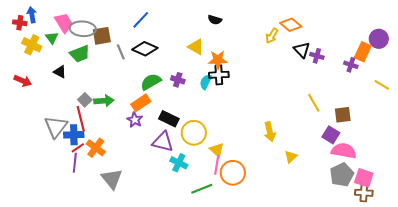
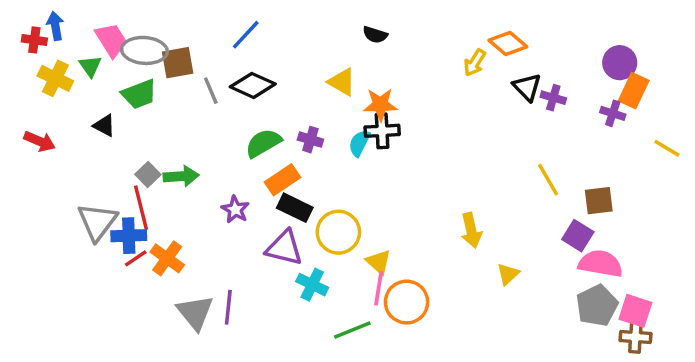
purple circle: (379, 39) -> (620, 63), moved
orange rectangle: (141, 103) -> (282, 180), moved
purple line: (75, 163) -> (228, 307), moved

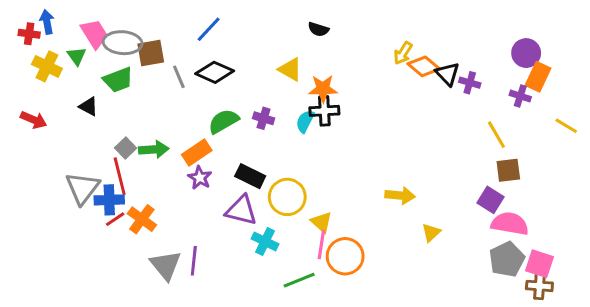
orange diamond: (508, 43) -> (424, 66), moved
orange rectangle: (282, 180) -> (197, 152), moved
yellow line: (548, 180) -> (496, 135), moved
yellow arrow: (471, 230) -> (400, 195), turned -72

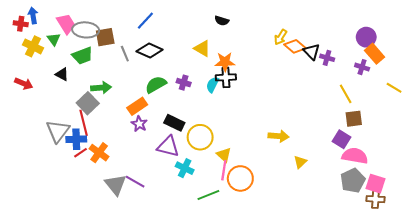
orange rectangle: (538, 77) -> (374, 54), turned -66
gray square: (126, 148) -> (88, 103), size x1.5
green arrow: (154, 149) -> (101, 88), moved
purple line: (194, 261) -> (135, 182), turned -66

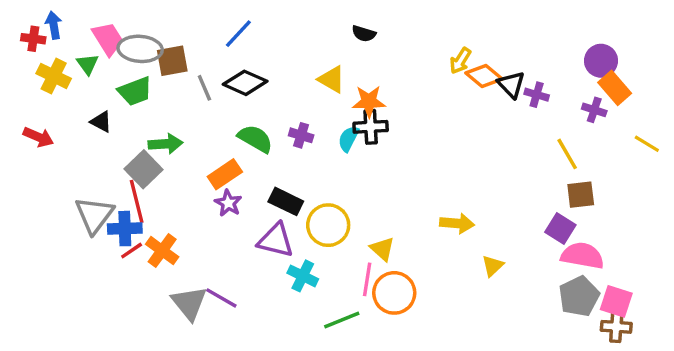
green semicircle: (156, 85) -> (255, 139), turned 60
yellow triangle: (224, 155) -> (382, 249), moved

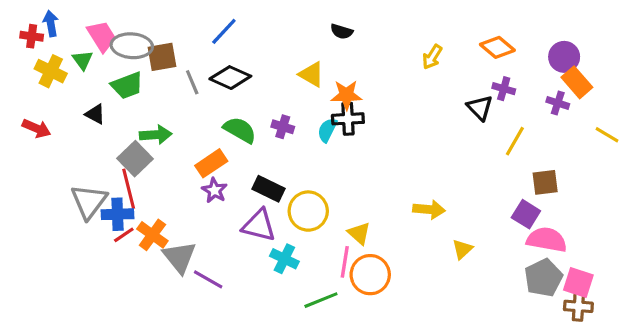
orange diamond: (484, 76) -> (497, 47), moved
black triangle: (511, 84) -> (480, 108), moved
yellow line: (567, 154) -> (515, 141), moved, turned 60
gray triangle: (189, 303) -> (179, 257), moved

